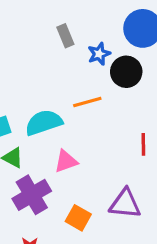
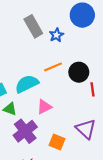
gray rectangle: (65, 36) -> (33, 26), size x1.5
black circle: (126, 72) -> (79, 72), moved
purple triangle: (125, 204) -> (86, 129), turned 45

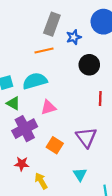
gray rectangle: (33, 26) -> (52, 24), turned 40
orange line: (53, 67) -> (44, 50), moved
black circle: (79, 72) -> (89, 65), moved

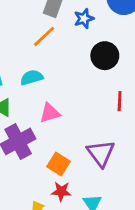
orange line: (44, 50) -> (44, 36), turned -30
cyan semicircle: (35, 81) -> (32, 77), size x0.7
red star: (22, 164) -> (61, 191), moved

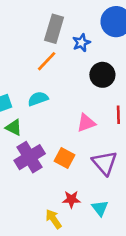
pink triangle: (50, 113) -> (86, 123), moved
orange square: (58, 164) -> (64, 158), moved

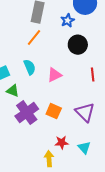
blue star: (81, 43) -> (68, 20), moved
cyan semicircle: (38, 99) -> (30, 67), turned 91
pink triangle: (86, 123) -> (54, 75), moved
yellow arrow: (53, 219) -> (49, 159), turned 35

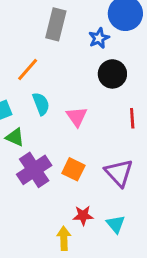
orange line: (34, 38) -> (28, 69), moved
pink triangle: (54, 75) -> (77, 117), turned -42

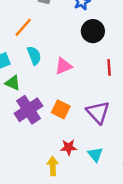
pink triangle: (77, 117) -> (63, 66), turned 42

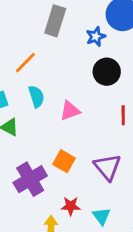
purple cross: (28, 110) -> (30, 179), moved

